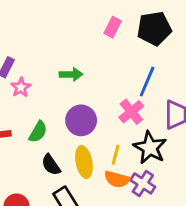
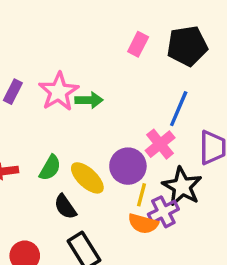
pink star: (21, 87) -> (59, 92), moved, size x1.6
purple circle: (81, 120) -> (128, 166), moved
yellow ellipse: (84, 162) -> (87, 178), moved, turned -36
purple cross: (143, 183) -> (163, 212), moved, turned 30

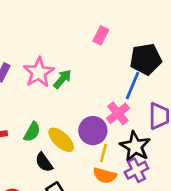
black pentagon: (187, 46) -> (146, 59), moved
green arrow: (89, 100) -> (62, 79), turned -48
purple cross: (163, 212) -> (136, 170), moved

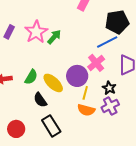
blue line: (133, 86) -> (107, 42), turned 40
black star: (135, 146) -> (109, 88), size x0.6

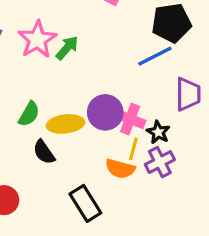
pink cross: (96, 63) -> (130, 119), moved, turned -30
yellow ellipse: (53, 83) -> (65, 124), turned -50
yellow line: (85, 93) -> (133, 149), moved
black rectangle: (51, 126) -> (85, 203), moved

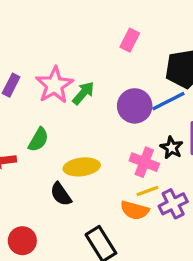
purple circle: (105, 112) -> (135, 106), moved
green semicircle: (29, 114) -> (38, 140), moved
black star: (158, 132) -> (172, 148), moved
yellow line: (133, 149) -> (147, 191), turned 55

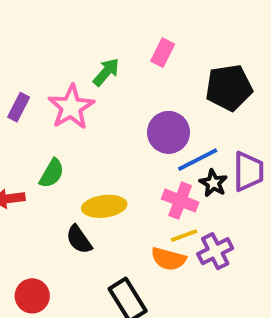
green arrow: (83, 93) -> (106, 72), moved
blue line: (168, 101) -> (198, 160), moved

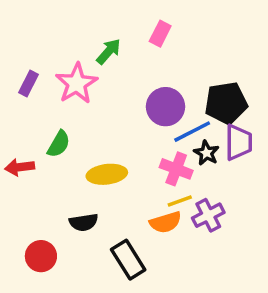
black pentagon: (229, 88) -> (226, 103), moved
black semicircle: (79, 239) -> (84, 222), moved, turned -64
orange semicircle: (168, 259) -> (166, 222), turned -32

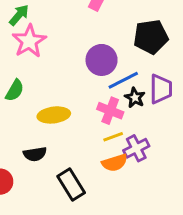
green arrow: (109, 51) -> (19, 15), moved
black pentagon: (226, 103) -> (151, 37), moved
orange semicircle: (166, 222) -> (115, 163), moved

